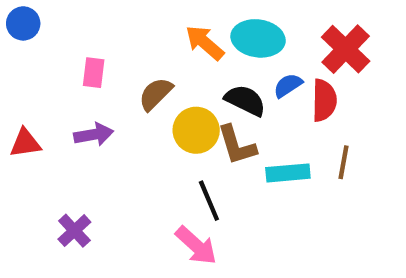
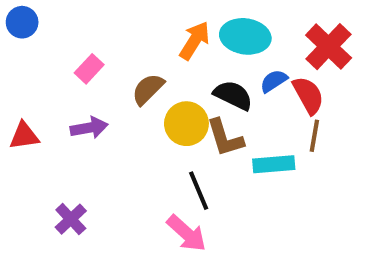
orange arrow: (205, 43) -> (195, 40), turned 81
pink rectangle: (94, 73) -> (89, 69), turned 36
red semicircle: (324, 100) -> (308, 95), turned -30
brown line: (343, 162) -> (314, 136), moved

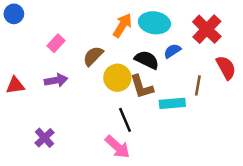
red semicircle: (308, 95) -> (226, 68), moved

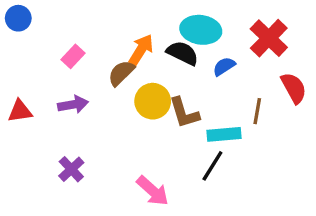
orange arrow: (122, 25) -> (141, 50), moved
black semicircle: (147, 60) -> (183, 53), moved
black line: (125, 120) -> (212, 166), moved, turned 55
purple cross: (45, 138) -> (71, 169), moved

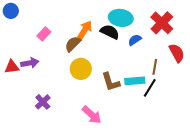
yellow circle: (153, 101) -> (81, 69), moved
purple arrow: (73, 104) -> (30, 63), moved
brown L-shape: (184, 113) -> (111, 82), moved
black line: (212, 166) -> (150, 88), moved

